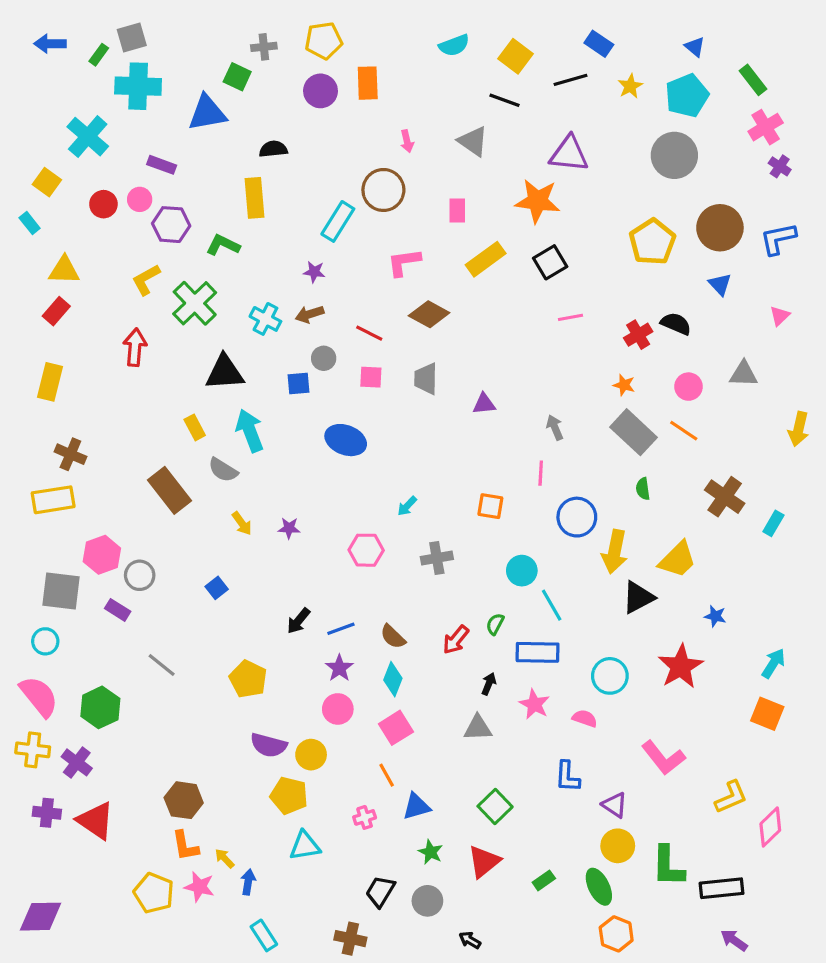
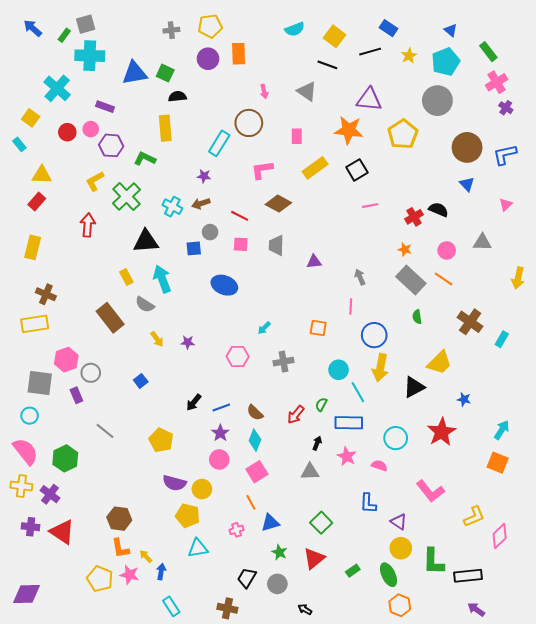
blue arrow: (50, 44) -> (33, 28), turned 42
green square: (237, 77) -> (165, 73), moved
yellow pentagon: (652, 242) -> (403, 134), moved
yellow arrow: (615, 552) -> (380, 368), moved
purple rectangle: (118, 610) -> (76, 395), turned 35

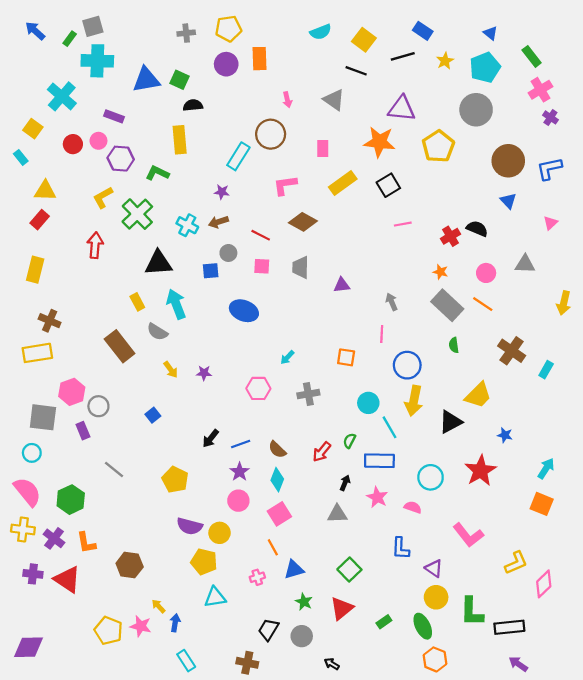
orange L-shape: (120, 548) -> (86, 543), moved

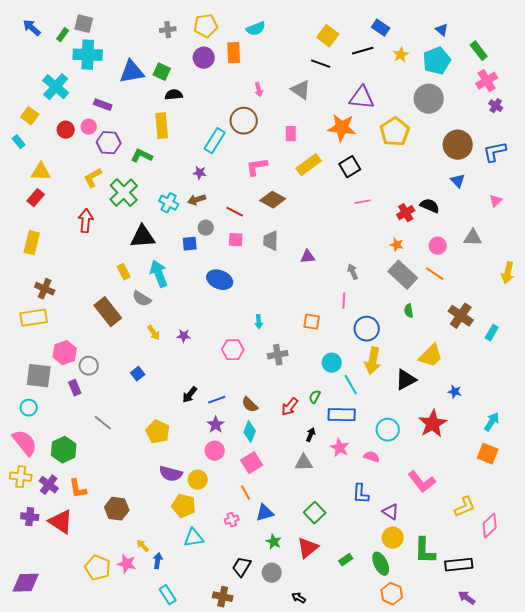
gray square: (93, 26) -> (84, 24), turned 30
cyan semicircle: (321, 32) -> (256, 29), moved
cyan arrow: (287, 357) -> (259, 322), turned -48

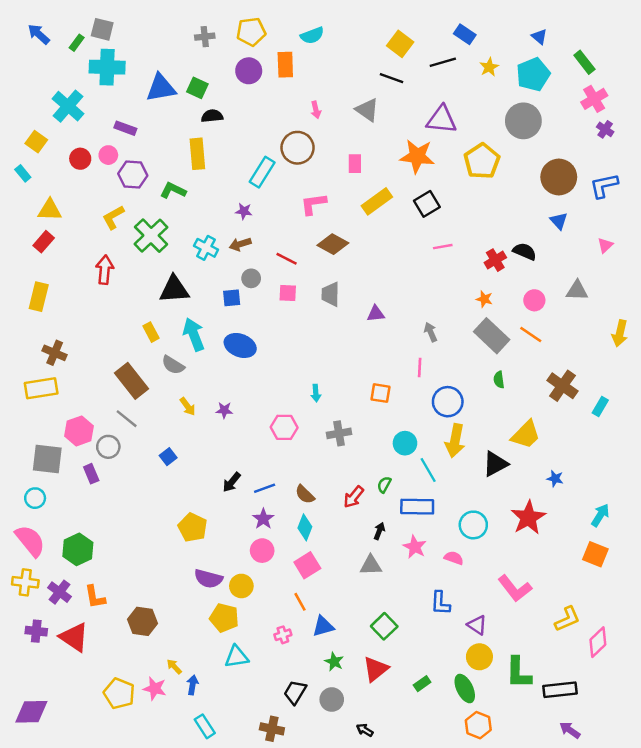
blue ellipse: (220, 280) -> (240, 345), moved
gray line: (103, 423) -> (127, 419), moved

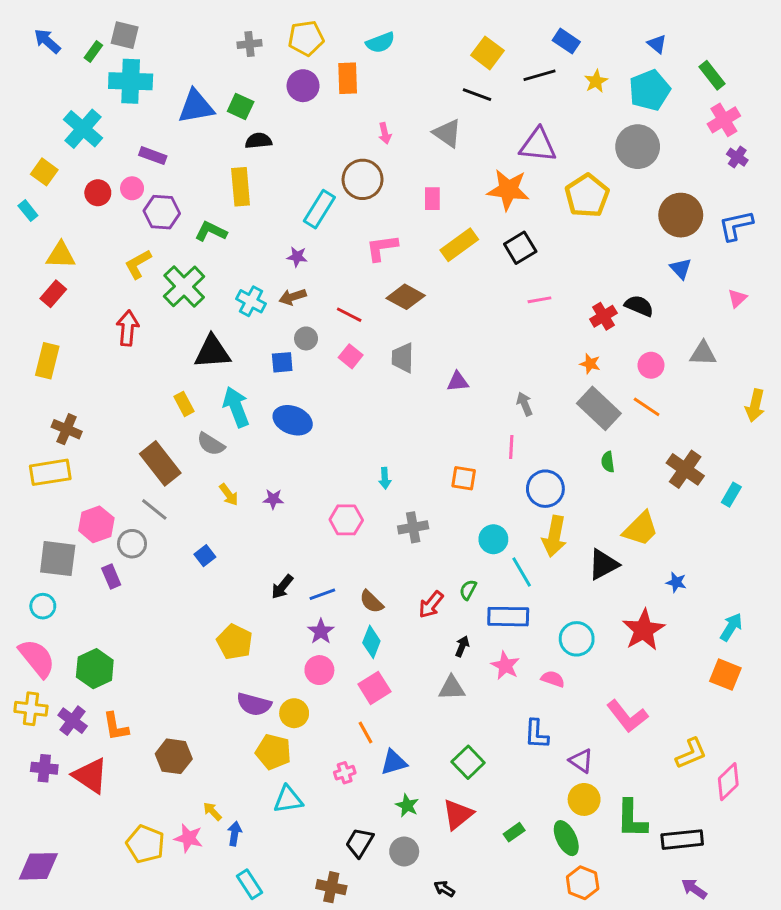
pink square: (288, 293) -> (351, 356), turned 36

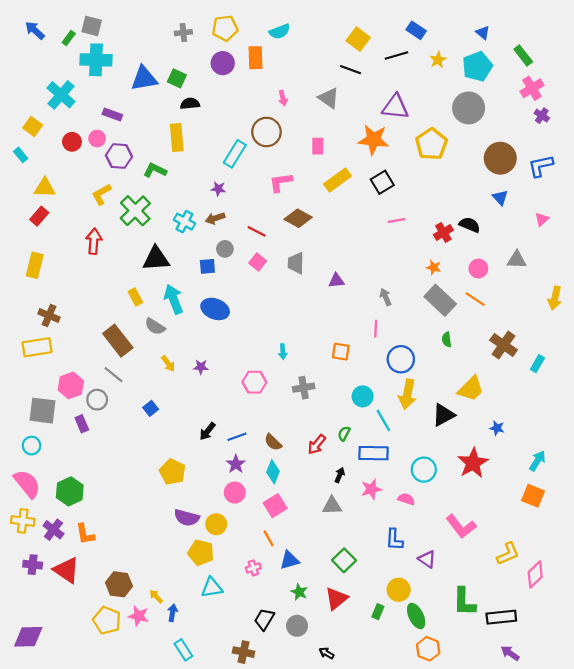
pink star: (505, 666) -> (371, 489), turned 30
brown hexagon: (174, 756) -> (119, 584), moved
yellow circle: (584, 799) -> (399, 590), moved
green rectangle: (514, 832) -> (378, 612), turned -32

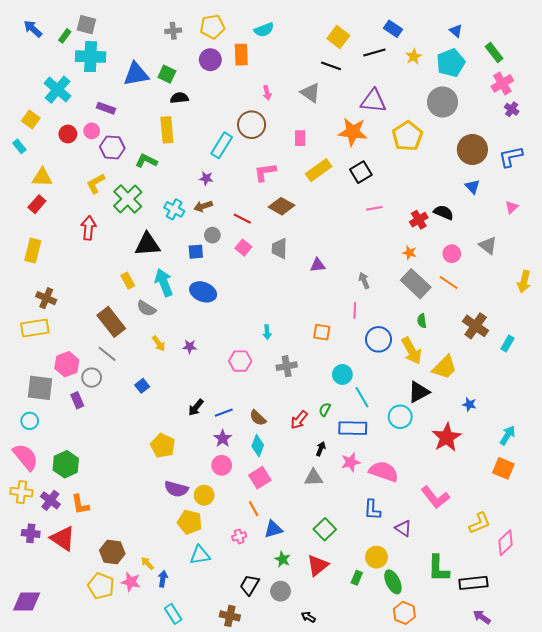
gray triangle: (517, 260) -> (488, 245), turned 36
yellow arrow: (407, 394) -> (412, 351), moved, turned -40
cyan circle: (424, 470) -> (400, 417), moved
pink semicircle: (406, 499) -> (384, 471), size x1.8

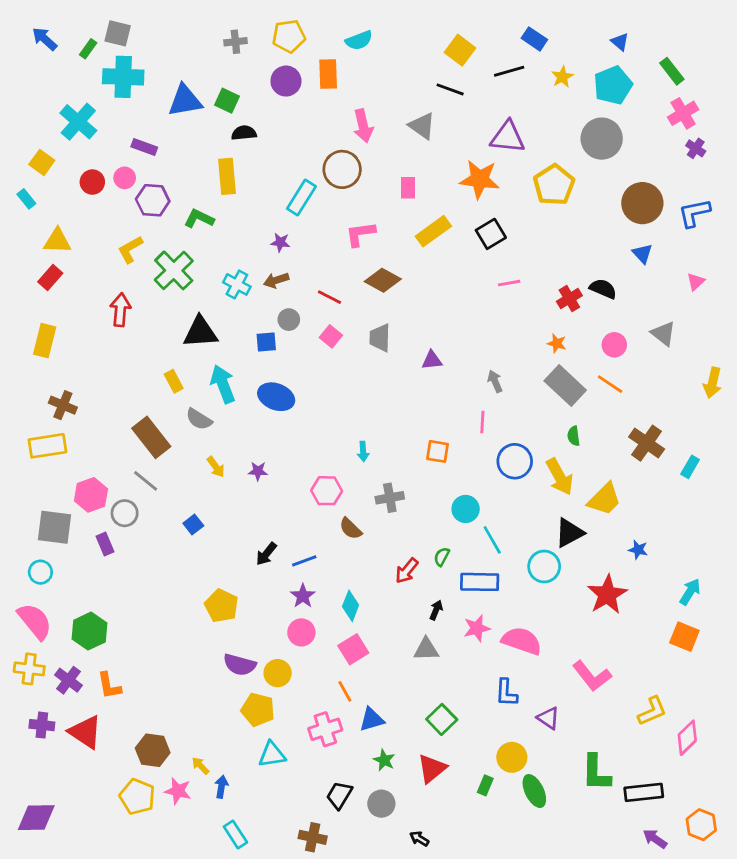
pink arrow: (267, 93) -> (363, 126), size x1.6
brown semicircle: (258, 418) -> (351, 529), moved
pink cross: (239, 536) -> (325, 729), size x1.6
orange hexagon: (404, 613) -> (701, 825), moved

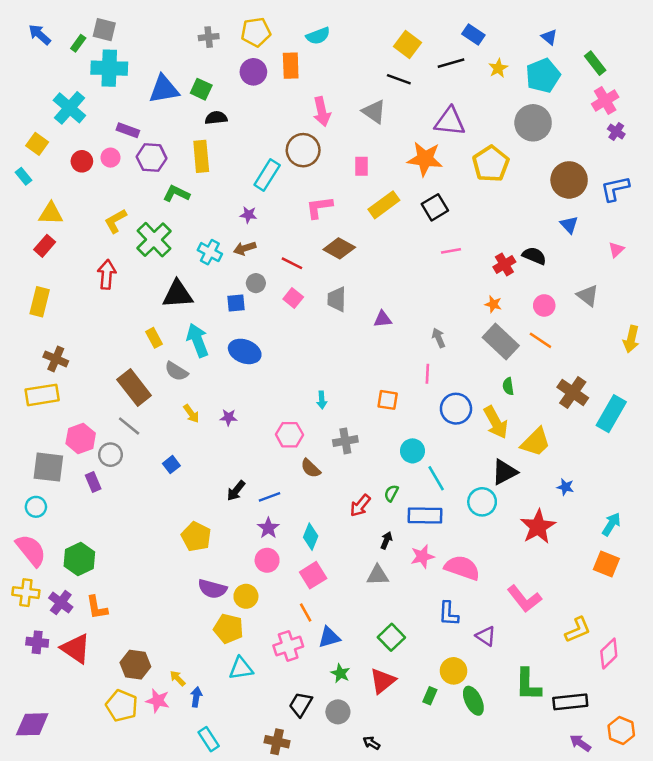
purple hexagon: (153, 200) -> (151, 158), moved
cyan rectangle: (690, 467) -> (611, 414), size x1.8

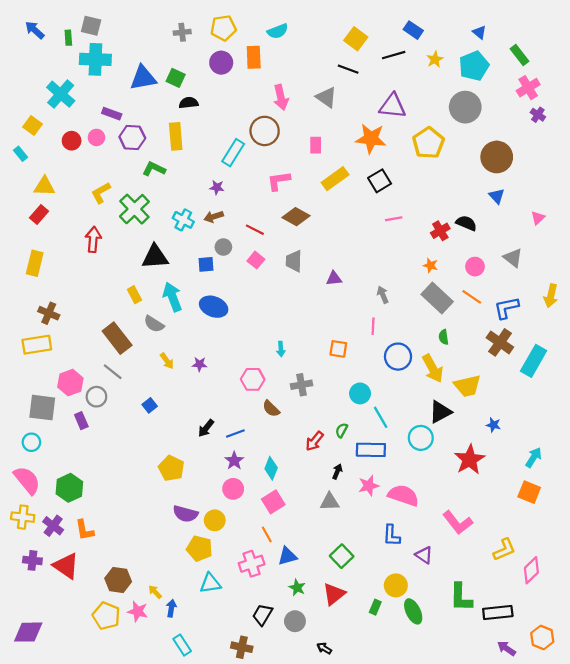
green rectangle: (78, 43) -> (68, 38), turned -40
blue L-shape: (615, 189) -> (506, 308), moved
yellow trapezoid: (536, 442) -> (467, 386), turned 32

